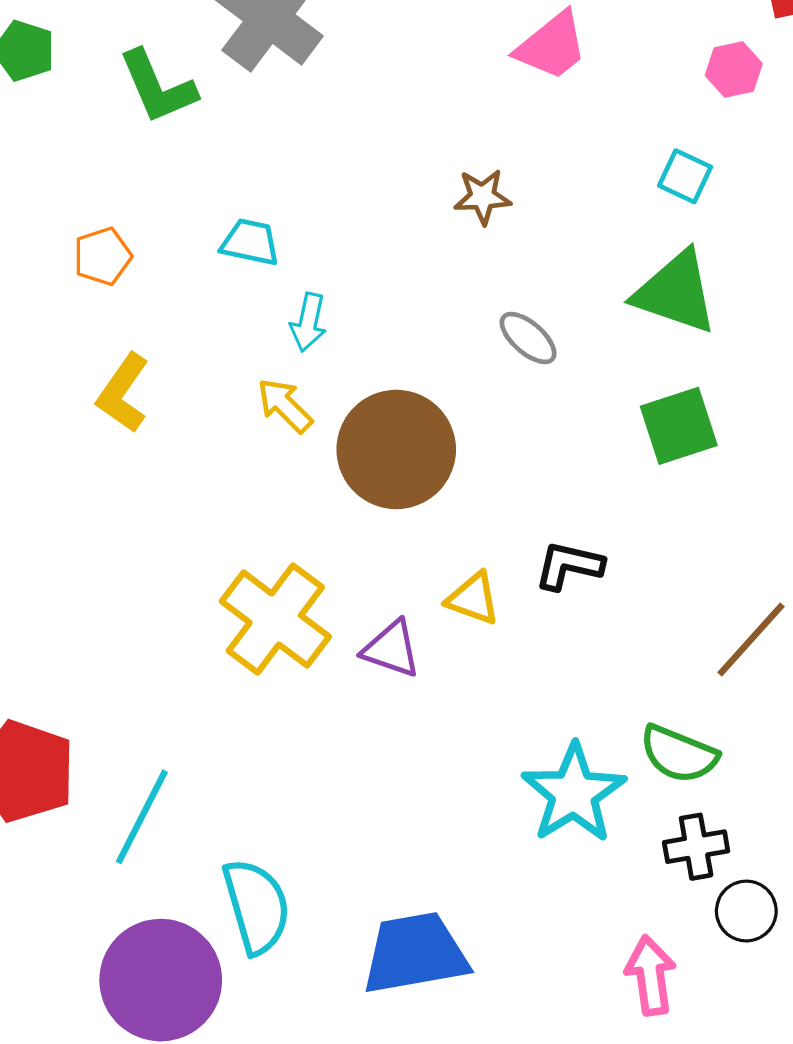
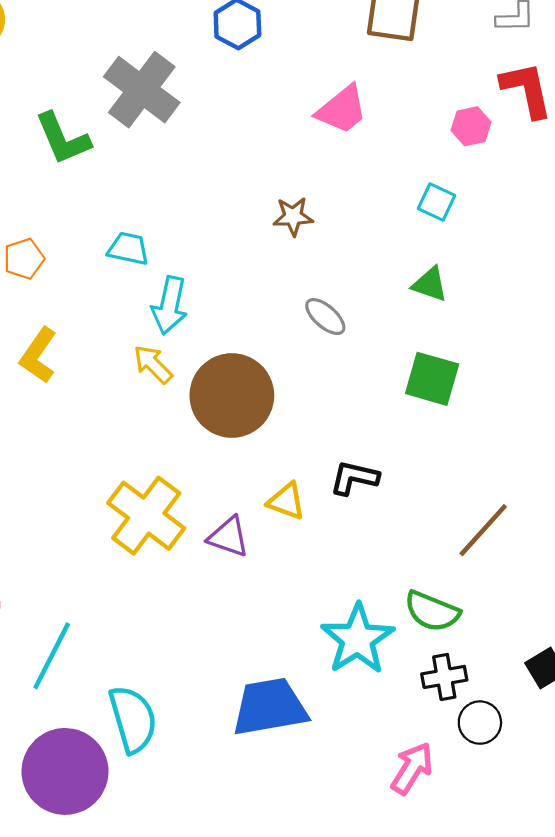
green triangle: (676, 292) -> (430, 284), size x0.6
cyan arrow: (308, 322) -> (170, 305), size x1.4
green square: (679, 426) -> (432, 379), turned 34
blue trapezoid: (415, 953) -> (270, 707), moved
pink arrow: (651, 975) -> (412, 768), turned 40

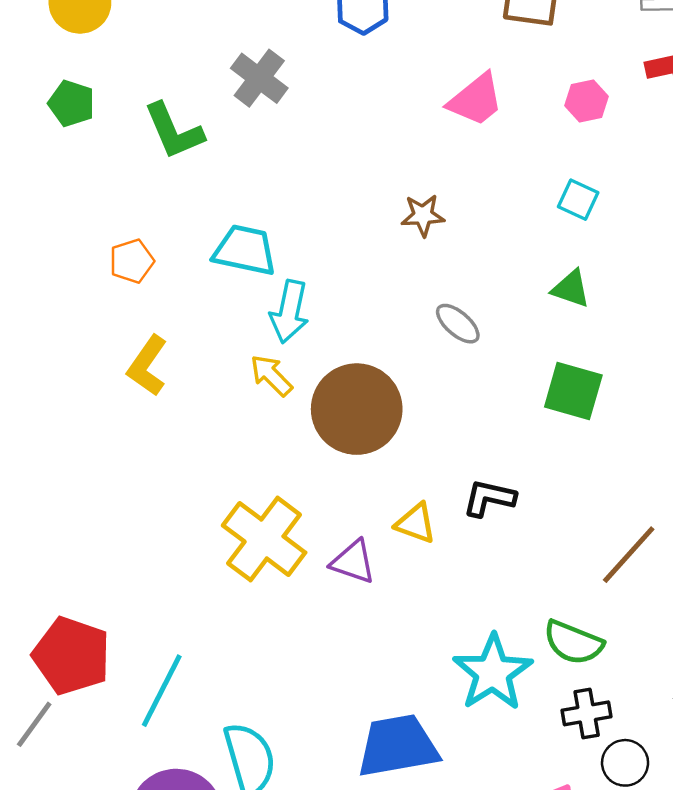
gray cross: (142, 90) -> (259, 78), size x0.7
pink hexagon: (471, 126) -> (587, 101), moved
cyan trapezoid: (128, 249) -> (245, 250), size x1.4

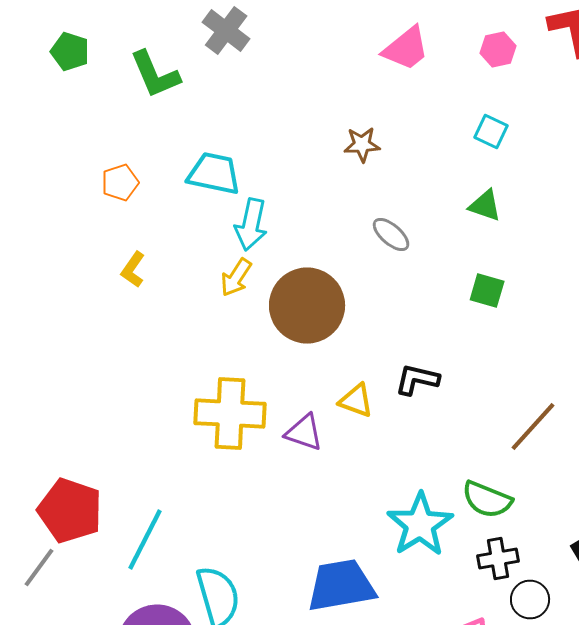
yellow L-shape: (147, 366) -> (133, 270), size x0.7
yellow arrow: (271, 375) -> (236, 278), turned -102
green square: (573, 391) -> (487, 290), size x0.7
yellow cross: (264, 539) -> (230, 414), turned -34

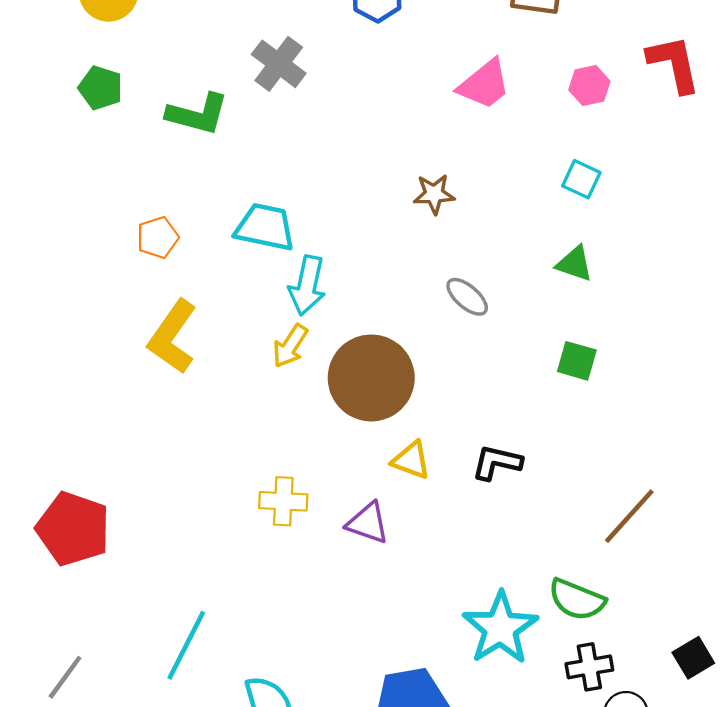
green L-shape: (155, 74) -> (198, 114), turned -52
yellow L-shape: (133, 270) -> (172, 337), size x1.8
yellow triangle: (356, 400) -> (411, 460), moved
yellow cross: (230, 414) -> (283, 501), size x0.6
red pentagon: (70, 510) -> (73, 529), moved

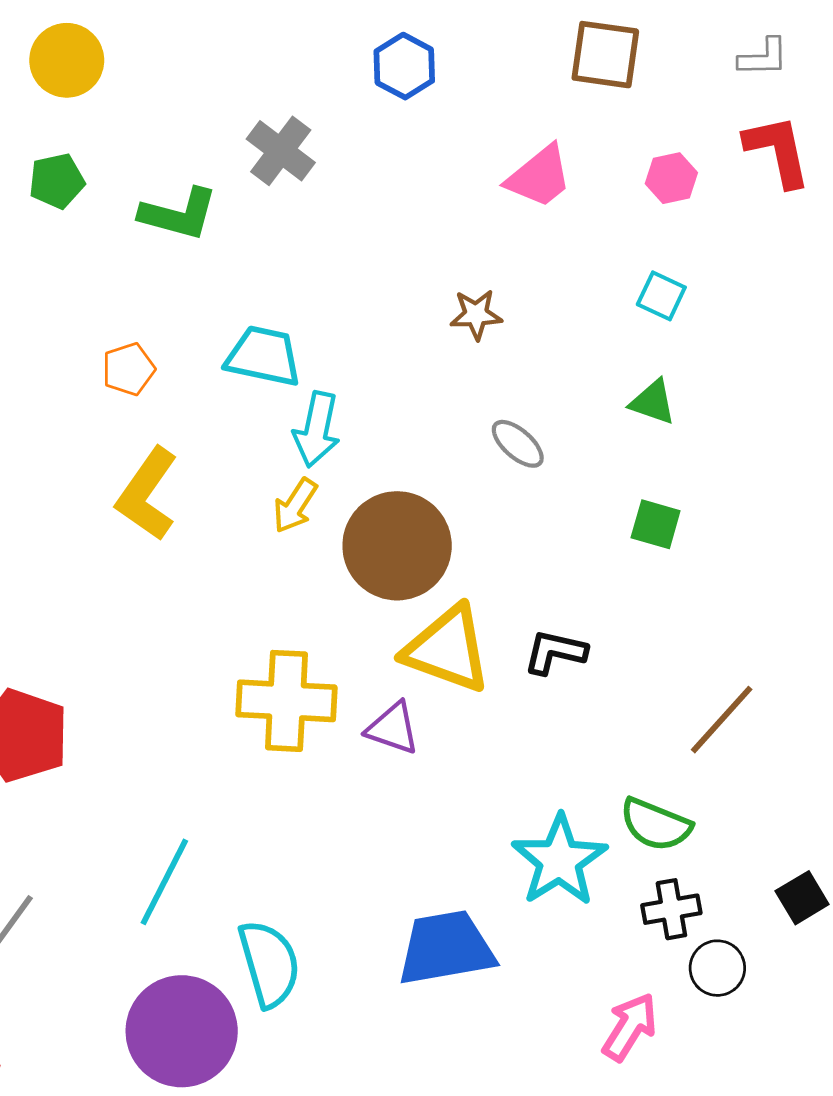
green pentagon: (101, 88) -> (57, 181), turned -30
yellow triangle: (411, 460) -> (447, 649), size x1.8
yellow cross: (283, 501) -> (286, 701), size x1.6

